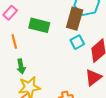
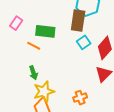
orange line: (14, 42) -> (34, 46), moved, turned -40

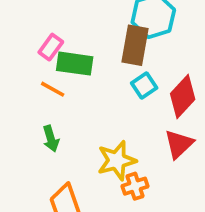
pink rectangle: (16, 23) -> (51, 47), moved
yellow star: (44, 91) -> (117, 161), moved

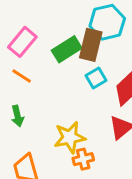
pink rectangle: (51, 47) -> (22, 42), size x1.4
green rectangle: (75, 64) -> (67, 49), moved, turned -44

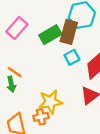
orange line: (22, 76) -> (15, 72), moved
orange cross: (83, 159) -> (41, 117), moved

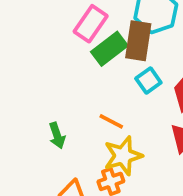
pink rectangle: (17, 28) -> (91, 24), moved
orange line: (15, 72) -> (111, 121), moved

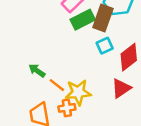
orange line: (111, 121) -> (57, 85), moved
green arrow: (57, 135) -> (37, 71), turned 133

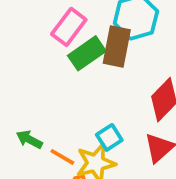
cyan square: (105, 46) -> (109, 137), moved

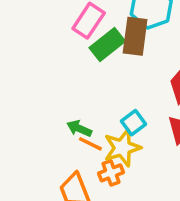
green arrow: (29, 140) -> (79, 128), moved

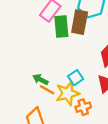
green rectangle: (107, 45) -> (61, 27), turned -60
orange cross: (111, 173) -> (83, 107), moved

